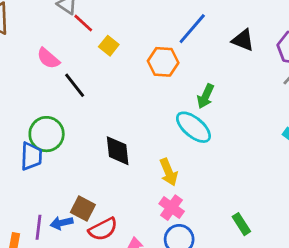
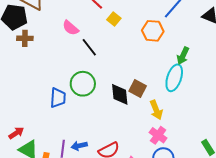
cyan ellipse: (193, 127) -> (174, 78), turned 68
green circle: (47, 134) -> (83, 84), moved
brown square: (83, 209) -> (138, 88), moved

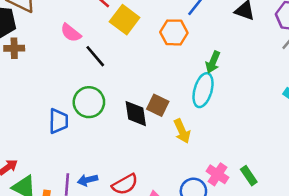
yellow square: (114, 19) -> (125, 20), size x1.6
pink cross: (158, 135) -> (217, 174), moved

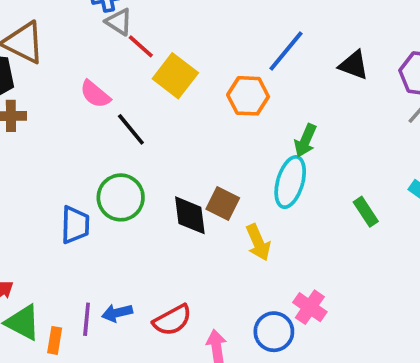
green rectangle: (249, 176) -> (366, 212), moved

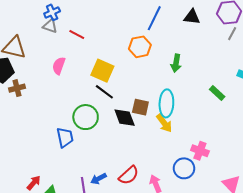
gray triangle: (119, 22) -> (50, 26), moved
yellow square: (175, 76) -> (102, 71), moved
pink semicircle: (95, 94) -> (59, 66), turned 84
black line: (131, 129) -> (104, 92), moved
cyan ellipse: (290, 182) -> (166, 103), moved

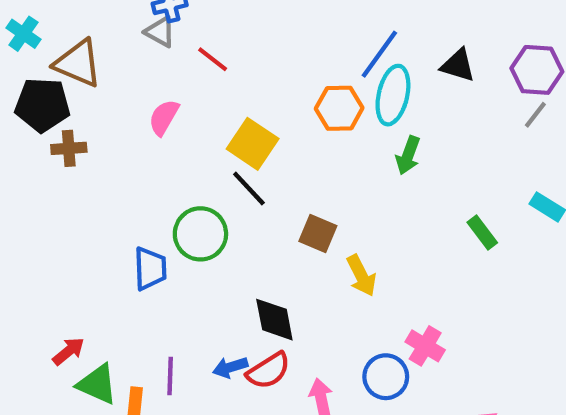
cyan ellipse: (166, 103) -> (393, 95), moved
black diamond: (125, 118) -> (274, 320), moved
blue arrow: (99, 179) -> (230, 367), moved

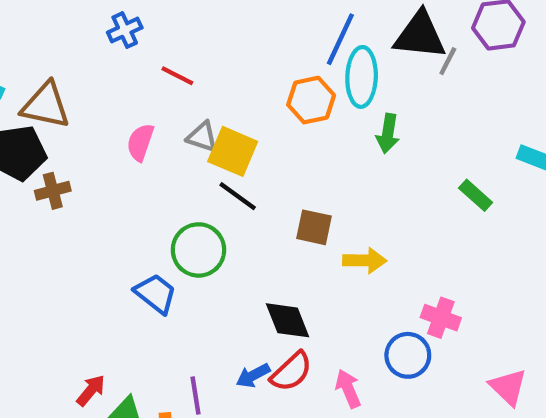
gray triangle: (160, 32) -> (202, 137), moved
black triangle: (458, 65) -> (420, 35), size x1.5
gray line: (535, 115) -> (448, 61), moved
blue trapezoid: (150, 269) -> (156, 294), turned -39
yellow arrow: (361, 276) -> (365, 260), turned -51

